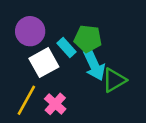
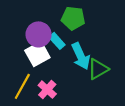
purple circle: (30, 31) -> (39, 34), moved
green pentagon: (88, 39) -> (73, 18), moved

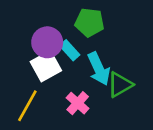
pink cross: (47, 90) -> (78, 103), moved

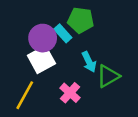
cyan rectangle: (70, 50) -> (63, 33), moved
cyan arrow: (99, 69) -> (89, 62), size x0.7

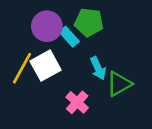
purple circle: (43, 38) -> (47, 26), moved
yellow line: (25, 95) -> (22, 68), moved

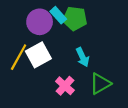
cyan rectangle: (69, 37) -> (58, 15), moved
green triangle: (119, 84) -> (100, 84), moved

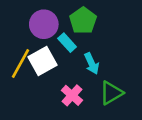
cyan rectangle: (58, 15) -> (67, 43), moved
green pentagon: (75, 18) -> (83, 21), turned 30

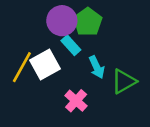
purple circle: (44, 24) -> (62, 21), moved
green triangle: (111, 93) -> (124, 81), moved

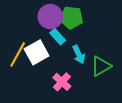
green pentagon: (88, 22) -> (71, 18), turned -30

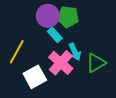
white square: (37, 52) -> (35, 77), moved
pink cross: (62, 82) -> (61, 63), moved, size x1.4

